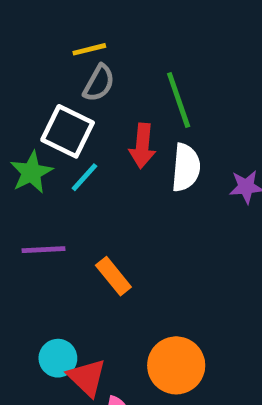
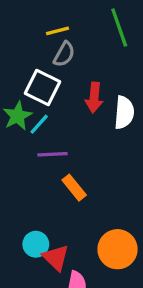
green line: (179, 100) -> (119, 28), moved
cyan line: (84, 177) -> (39, 124), moved
purple line: (43, 250) -> (52, 154), moved

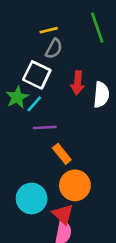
cyan circle: (36, 244) -> (32, 198), size x1.5
orange circle: (117, 249) -> (75, 185), moved
red triangle: (56, 258) -> (63, 214), moved

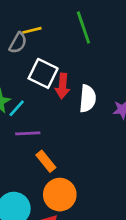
gray semicircle: (54, 49) -> (18, 43), moved
white square: (37, 75) -> (43, 73), moved

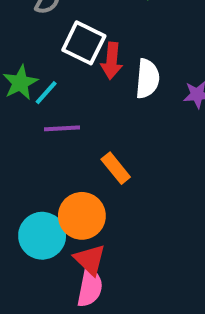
orange rectangle: (46, 161) -> (116, 168), moved
orange circle: (60, 195) -> (82, 216), moved

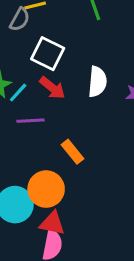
red arrow: (112, 61) -> (52, 88), moved, turned -56
red triangle: (90, 260) -> (52, 223), turned -32

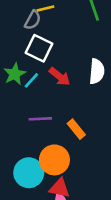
white square: (48, 54) -> (39, 48), moved
purple line: (31, 121) -> (40, 119), moved

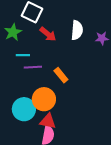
cyan line: (31, 80) -> (23, 55), moved, turned 48

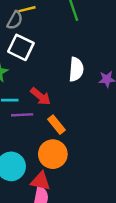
red arrow: (48, 34) -> (41, 96), moved
orange circle: (44, 99) -> (53, 154), moved

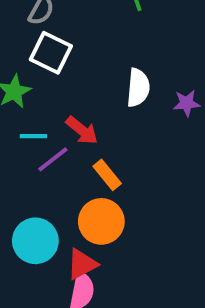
purple line: (22, 115) -> (53, 159), turned -35
red triangle: (41, 181) -> (82, 264), turned -40

